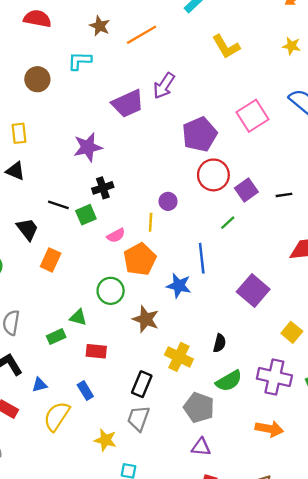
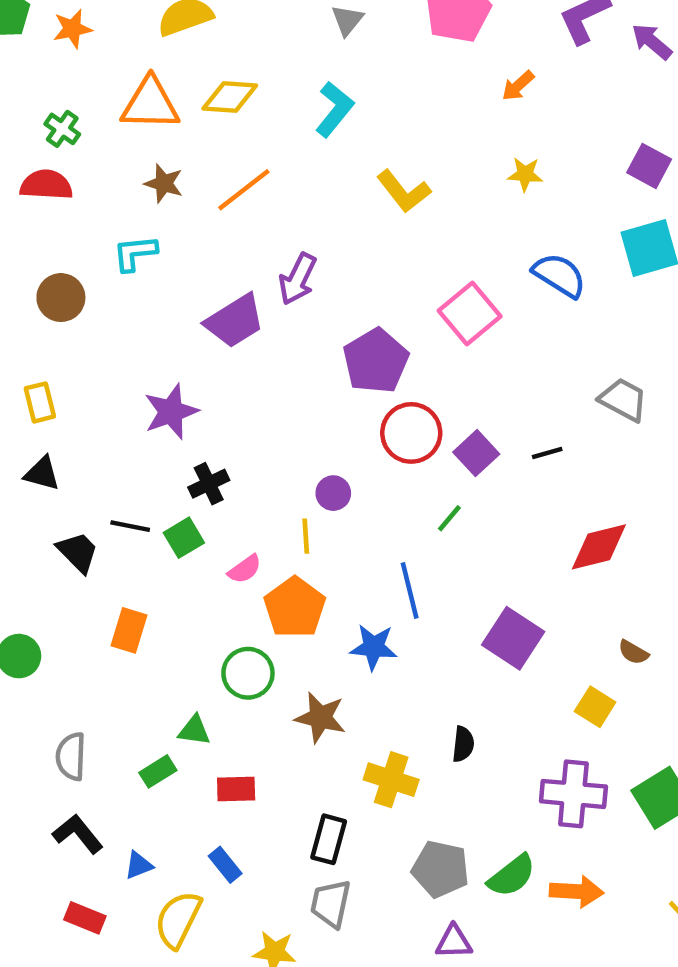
black trapezoid: (27, 229) -> (78, 552), moved
green semicircle: (229, 381) -> (512, 876), moved

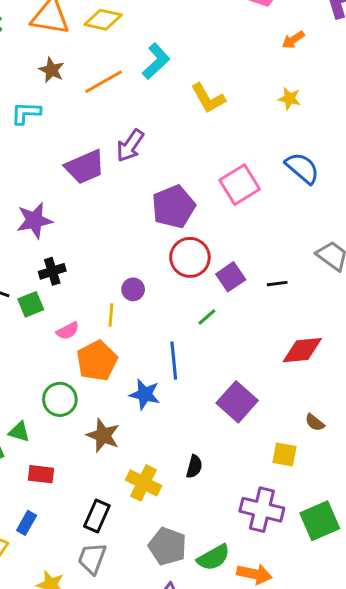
cyan L-shape: (335, 109) -> (156, 61), moved
yellow square: (595, 707) -> (284, 455), turned -30
blue rectangle: (225, 865) -> (27, 523), turned 60

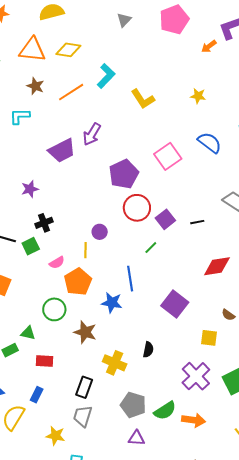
orange arrow: (293, 40) -> (209, 46), moved
purple star: (34, 220) -> (30, 189), size x0.7
purple cross: (262, 510) -> (196, 376), turned 36

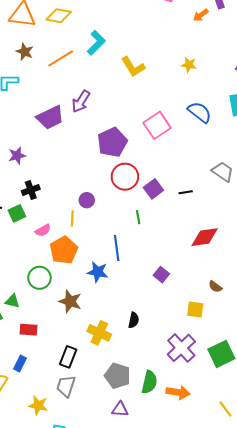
green line: (151, 248) -> (138, 217), turned -56
purple square: (175, 304) -> (161, 275), size x0.6
green semicircle: (165, 411) -> (149, 382), turned -45

